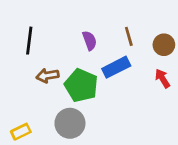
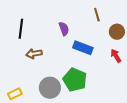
brown line: (129, 36) -> (97, 15), moved
blue rectangle: (116, 67) -> (83, 48), turned 48
green pentagon: (81, 85) -> (75, 80), moved

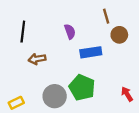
brown circle: (117, 32) -> (119, 35), moved
blue rectangle: (83, 48) -> (91, 52), turned -30
red arrow: (116, 56) -> (127, 94), moved

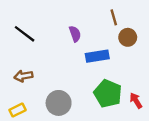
black line: (23, 32) -> (25, 34), turned -60
brown arrow: (37, 59) -> (23, 76), moved
green pentagon: (82, 87) -> (108, 94), moved

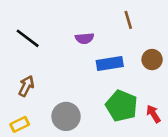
purple semicircle: (75, 34) -> (85, 38), turned 105
brown circle: (128, 37) -> (152, 60), moved
brown arrow: (23, 76) -> (26, 86), turned 126

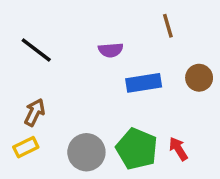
green pentagon: (122, 106) -> (137, 149), moved
red arrow: (153, 114) -> (178, 149), moved
yellow rectangle: (20, 124) -> (26, 147), moved

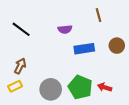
red arrow: (178, 149) -> (105, 87), turned -40

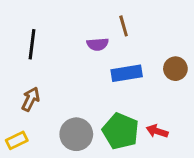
brown line: (98, 15) -> (124, 26), moved
black line: (21, 29) -> (32, 44), turned 60
yellow rectangle: (15, 86) -> (17, 140), moved

